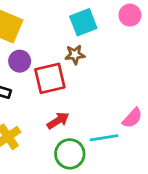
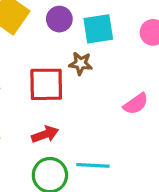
purple circle: (20, 61) -> (59, 19), moved
pink semicircle: (132, 118) -> (136, 104), moved

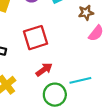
brown star: (81, 63) -> (86, 13), moved

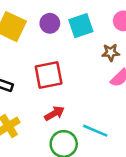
cyan line: (80, 80) -> (95, 131), turned 30

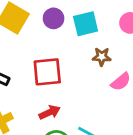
brown star: (111, 52) -> (102, 57), moved

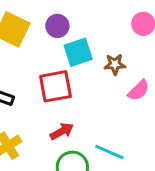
cyan square: (86, 24) -> (78, 52), moved

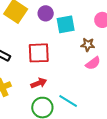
cyan square: (78, 52) -> (66, 24), moved
brown star: (115, 64) -> (88, 45), moved

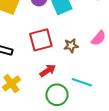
brown star: (88, 45) -> (71, 46), moved

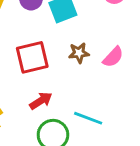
brown star: (71, 46) -> (79, 53), moved

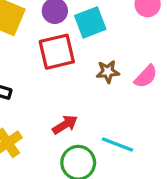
red square: (32, 57) -> (57, 52), moved

